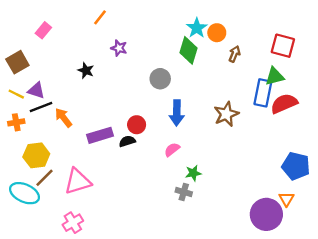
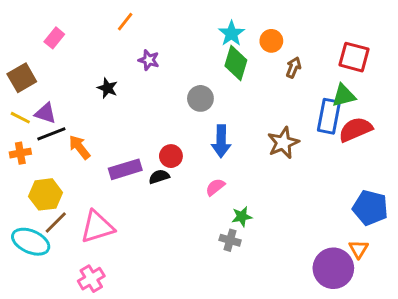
cyan star: (197, 28) -> (231, 33), moved

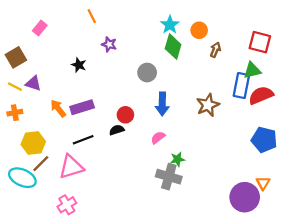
orange line: (125, 22) -> (92, 16), turned -64
black line: (51, 134) -> (83, 140), moved
purple rectangle: (125, 169) -> (82, 107), moved
blue pentagon: (370, 208) -> (264, 140), moved
gray cross: (230, 240) -> (169, 177), size x1.6

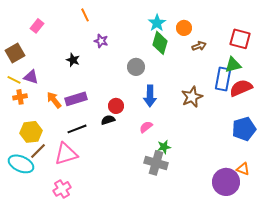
brown arrow: (215, 50) -> (199, 46), turned 48
orange cross: (15, 113) -> (20, 97), moved
blue pentagon: (264, 140) -> (244, 129), turned -30
orange triangle: (263, 183) -> (243, 169), turned -40

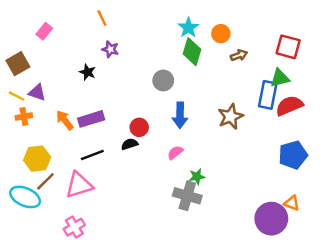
purple star: (101, 41) -> (110, 49), moved

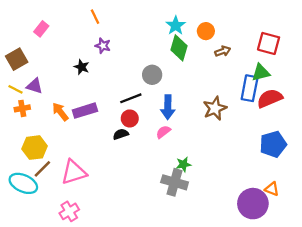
pink semicircle: (175, 153) -> (163, 132), moved
black line: (92, 155) -> (131, 98), moved

